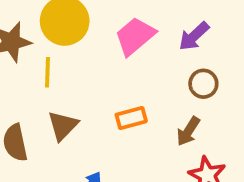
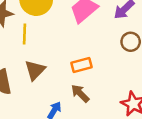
brown arrow: (188, 131) -> (80, 93), moved, turned 102

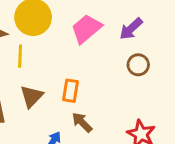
orange rectangle: (81, 65) -> (71, 91), moved, turned -66

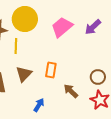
brown circle: (138, 65) -> (98, 77), moved
brown arrow: (82, 122) -> (71, 91), moved

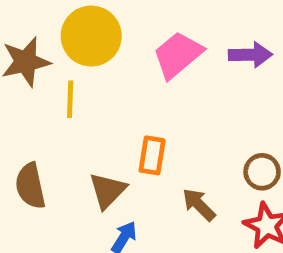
purple arrow: (93, 27) -> (250, 55), turned -138
brown triangle: (24, 74) -> (108, 191), moved

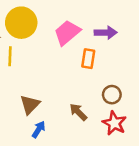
orange rectangle: (152, 155) -> (88, 59), moved

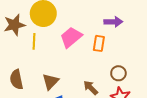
pink trapezoid: (67, 33) -> (71, 37), moved

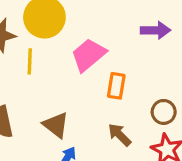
orange rectangle: (99, 43) -> (116, 86), moved
brown triangle: (50, 82) -> (56, 125), turned -36

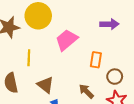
yellow line: (30, 61) -> (29, 58), moved
orange rectangle: (116, 86) -> (96, 60), moved

